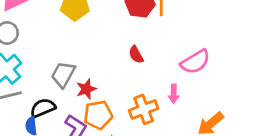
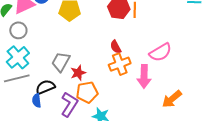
pink arrow: (174, 94) -> (144, 76), size x1.6
orange cross: (144, 109) -> (120, 64), moved

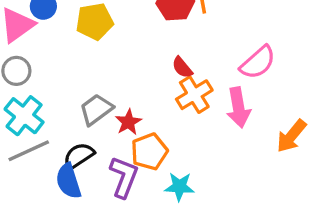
gray trapezoid: (61, 62) -> (96, 109), turned 35
blue semicircle: (37, 101) -> (68, 181), size x1.5

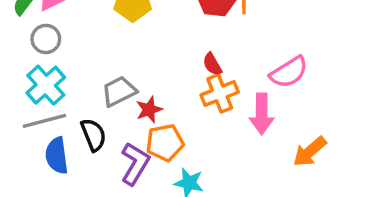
black semicircle: (79, 156) -> (93, 135), turned 92
blue semicircle: (68, 181) -> (57, 156), moved

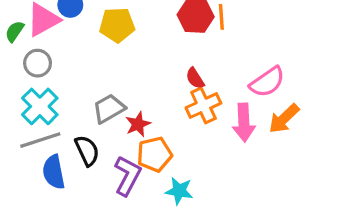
orange arrow: (310, 152) -> (284, 119), moved

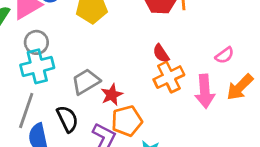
gray circle: (38, 63) -> (36, 42), moved
pink semicircle: (267, 82) -> (225, 55), size x0.6
cyan cross: (40, 106) -> (37, 66), moved, turned 32
gray line: (40, 140) -> (26, 111), turned -52

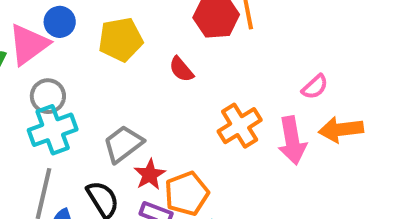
red semicircle: (161, 53) -> (181, 69), moved
orange arrow: (240, 87) -> (341, 130), turned 44
red star: (112, 95) -> (150, 175), moved

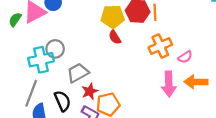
yellow pentagon: (121, 40) -> (113, 17), moved
gray circle: (48, 96) -> (55, 49), moved
orange cross: (240, 126) -> (160, 46), moved

